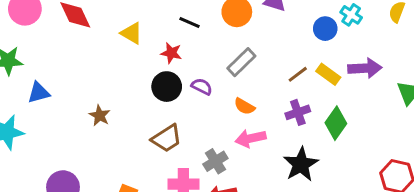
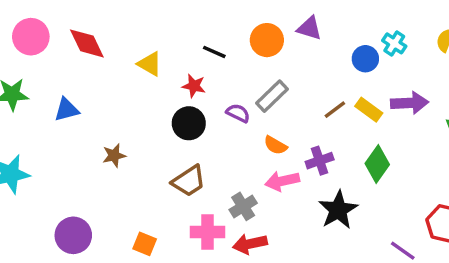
purple semicircle: (202, 87) -> (238, 113), moved
blue triangle: (39, 93) -> (66, 110), moved
purple cross: (298, 112) -> (320, 161), moved
brown star: (100, 115) -> (114, 156), turned 30

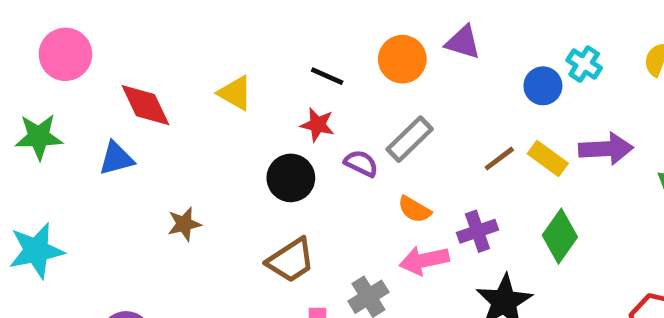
red diamond: (87, 43) -> (145, 105), moved
red star: (194, 86) -> (318, 125), moved

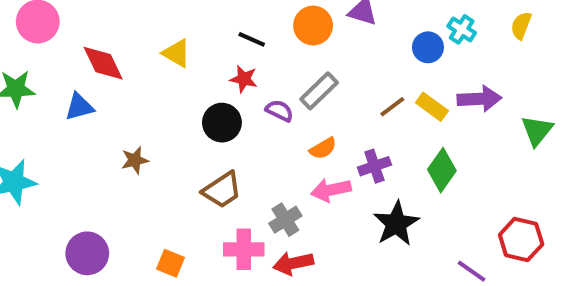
orange semicircle: (414, 209) -> (323, 148), turned -60

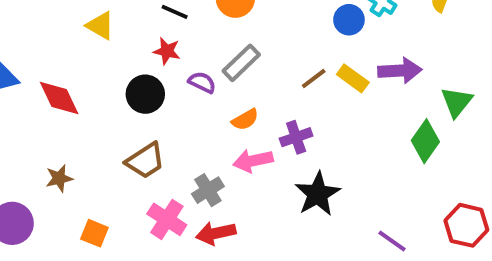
red diamond: (103, 63) -> (59, 98), moved
brown star: (135, 160) -> (59, 178), moved
green diamond: (442, 170) -> (425, 141), moved
red hexagon: (521, 239) -> (466, 225), moved
pink cross: (244, 249) -> (167, 219), turned 33

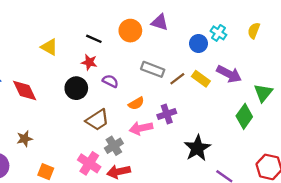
gray rectangle: (241, 63) -> (153, 69), moved, turned 65
purple arrow: (400, 71) -> (229, 74), turned 30
brown trapezoid: (145, 161) -> (97, 120), moved
black star: (318, 194) -> (197, 148), moved

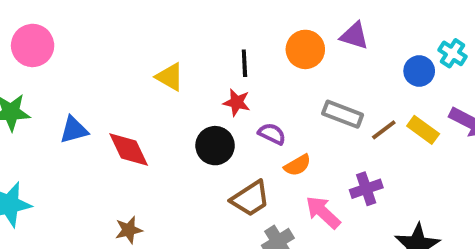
black line: (94, 39) -> (244, 63), turned 63
orange semicircle: (136, 103) -> (297, 165), moved
pink arrow: (141, 128) -> (323, 212), turned 55

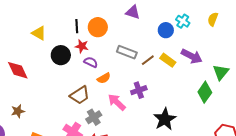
orange circle: (305, 49) -> (98, 27), moved
red star: (237, 102) -> (82, 46), moved
black circle: (215, 146) -> (61, 55), moved

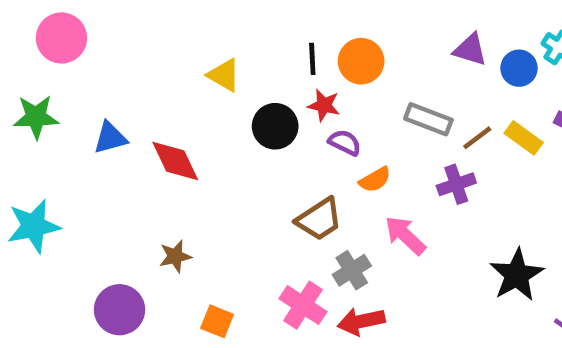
purple triangle: (133, 12) -> (470, 50), moved
purple cross: (139, 90) -> (456, 184), moved

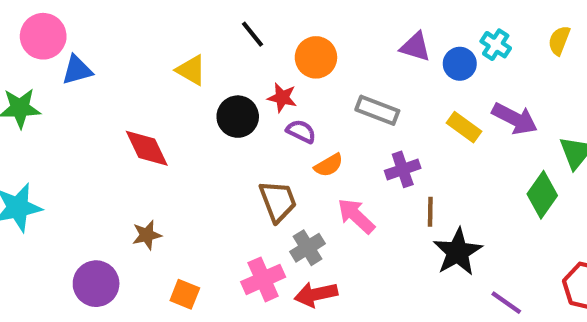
black line: (312, 59) -> (253, 34), moved, turned -36
blue triangle: (110, 138) -> (77, 70), moved
brown line: (477, 138) -> (430, 212), moved, turned -52
brown trapezoid: (319, 219) -> (278, 201), turned -78
pink cross: (303, 305) -> (263, 279), turned 33

